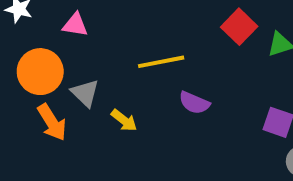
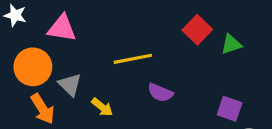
pink triangle: (75, 25) -> (62, 28), size x1.4

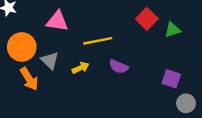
pink triangle: (62, 28) -> (57, 21), moved
yellow arrow: (102, 107) -> (81, 68), moved, turned -63

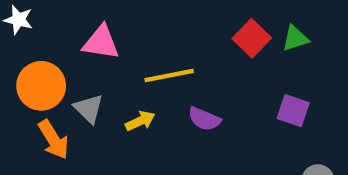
green triangle: (173, 30) -> (295, 38), moved
purple square: (171, 79) -> (293, 111), moved

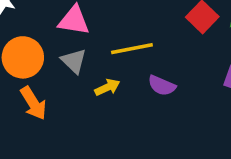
gray triangle: (89, 109) -> (74, 61), moved

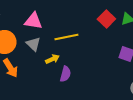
purple semicircle: (162, 86) -> (65, 74), moved, turned -98

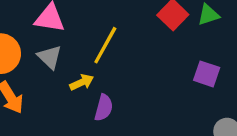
yellow line: (66, 37) -> (105, 45), turned -50

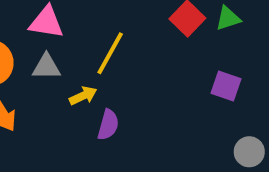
gray triangle: (50, 57) -> (46, 67), turned -44

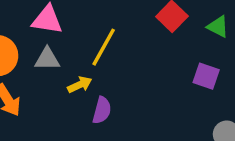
green triangle: (228, 18) -> (218, 27), moved, turned 45

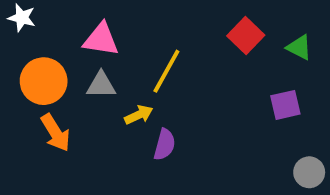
purple square: (206, 76) -> (285, 105), turned -32

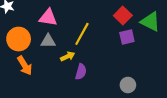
green triangle: (299, 47) -> (150, 22), size x1.5
purple square: (285, 105) -> (127, 37), moved
gray circle: (309, 172) -> (128, 85), moved

